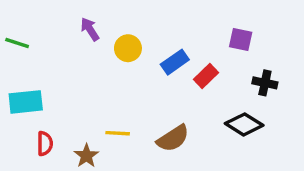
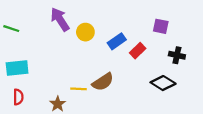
purple arrow: (90, 29) -> (60, 19), size x1.5
brown semicircle: (173, 138) -> (103, 82), moved
red semicircle: (45, 144) -> (18, 97), moved

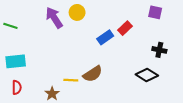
purple square: (161, 26) -> (155, 12), moved
yellow circle: (85, 32) -> (77, 12), moved
red rectangle: (138, 51) -> (125, 28), moved

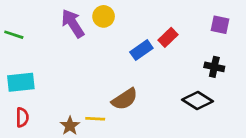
purple square: (155, 12) -> (220, 25), moved
yellow line: (71, 80) -> (95, 119), moved

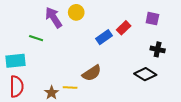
purple square: (220, 25) -> (152, 19), moved
green line: (14, 35) -> (36, 38), moved
red semicircle: (22, 117) -> (16, 87), size x1.5

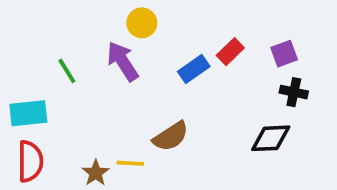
purple arrow: (54, 18) -> (123, 61), moved
purple square: (152, 19) -> (284, 54), moved, turned -32
green line: (36, 38) -> (67, 71), turned 40
black diamond: (145, 74) -> (271, 138), turned -35

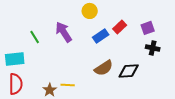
yellow circle: (142, 23) -> (90, 11), moved
brown semicircle: (171, 136) -> (104, 68), moved
black diamond: (271, 138) -> (129, 71), moved

